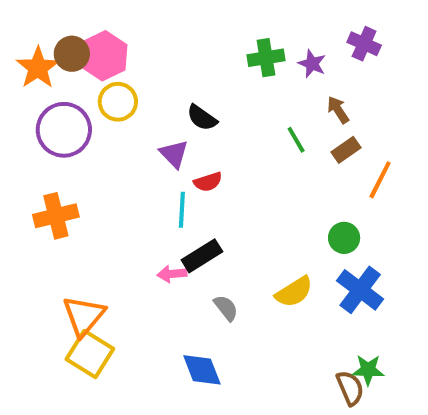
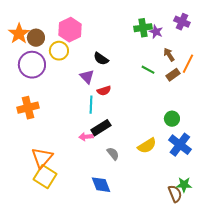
brown circle: (72, 54) -> (36, 38), moved
pink hexagon: (104, 56) -> (70, 30), moved
green cross: (266, 58) -> (143, 28), moved
green line: (296, 140) -> (148, 70), turned -32
orange line: (380, 180) -> (188, 64), moved

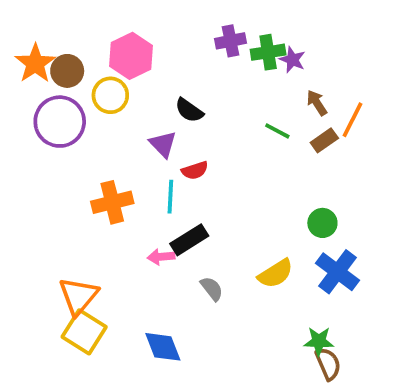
purple cross: (182, 22) -> (230, 41), moved, turned -35
orange cross: (28, 108) -> (112, 202), moved
blue diamond: (101, 185) -> (163, 347), moved
green star: (184, 185) -> (319, 341), moved

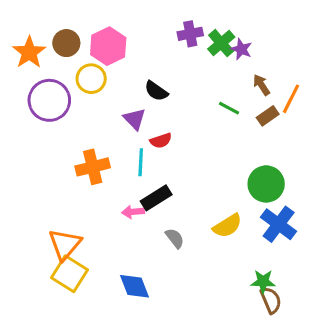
green cross: (268, 52) -> (221, 43), turned -32
brown circle: (67, 71) -> (66, 43), moved
green circle: (322, 223) -> (266, 184), size x1.5

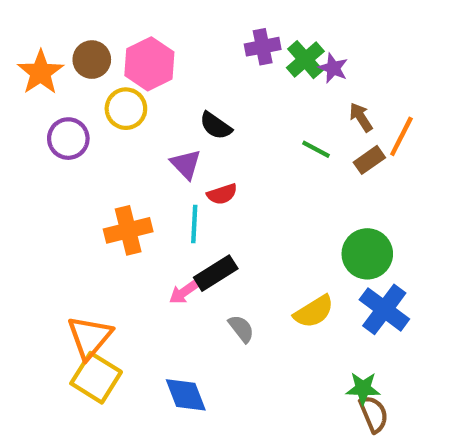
purple circle: (49, 100) -> (68, 139), size x0.7
pink arrow: (133, 212) -> (184, 292), turned -30

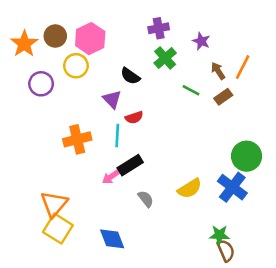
green cross: (305, 60) -> (165, 58), moved
orange line: (401, 136) -> (243, 67), moved
green circle: (367, 254) -> (247, 156), moved

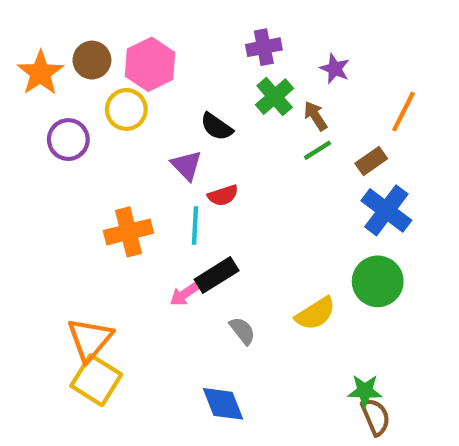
brown arrow: (218, 71) -> (315, 116), moved
green line: (191, 90) -> (318, 150), turned -60
green circle: (247, 156) -> (378, 281), moved
blue cross: (232, 187) -> (386, 210), moved
blue diamond: (112, 239) -> (223, 404), moved

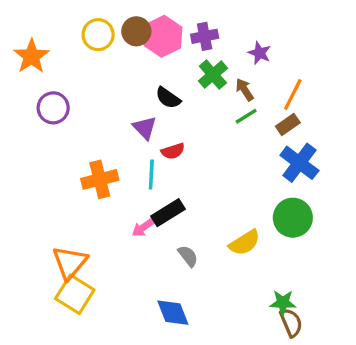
brown circle: (92, 60) -> (136, 31), moved
pink hexagon: (150, 64) -> (163, 36), moved
yellow circle: (126, 109) -> (98, 35), moved
orange line: (403, 112) -> (293, 95), moved

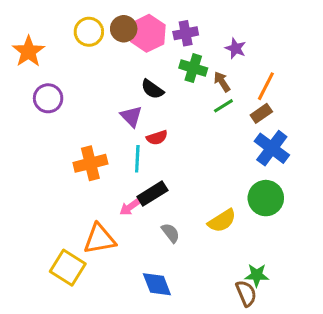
green cross: (213, 75) -> (193, 68), turned -32
orange triangle: (70, 263) -> (99, 239), moved, turned 40
brown semicircle: (291, 323) -> (246, 293), moved

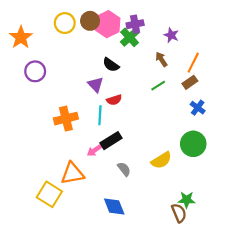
green cross: (193, 68) -> (130, 37), moved, turned 30
green line: (223, 106) -> (158, 86), moved
blue cross: (272, 148) -> (198, 108), size x0.6

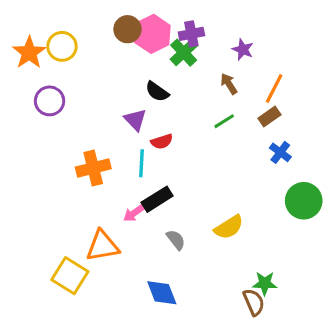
yellow circle: (65, 23) -> (62, 46), moved
green circle: (193, 144) -> (304, 201), moved

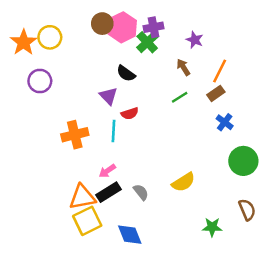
black rectangle: (157, 199) -> (109, 192), moved
yellow square: (70, 276) -> (87, 221), moved, turned 32
brown semicircle: (254, 302) -> (247, 210), moved

